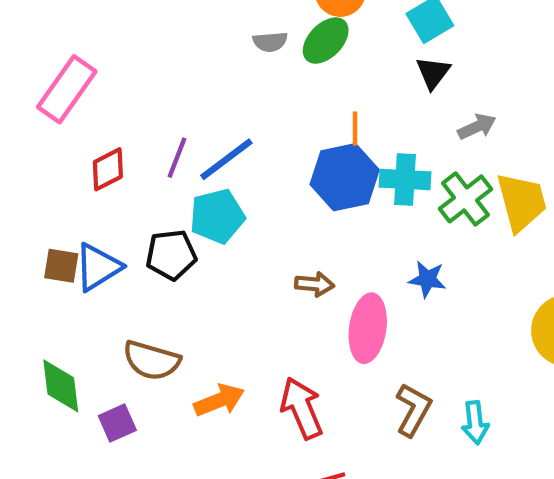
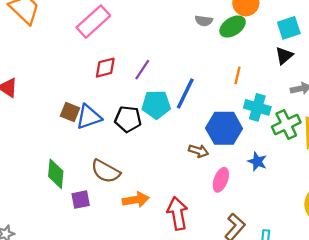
blue line: (226, 159) -> (185, 93), moved, turned -40
blue hexagon: (345, 177) -> (224, 128), moved
pink ellipse: (368, 328) -> (221, 180), size x0.7

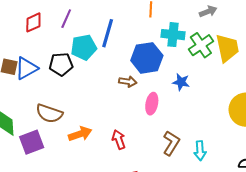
purple square: (81, 200) -> (32, 142), size x1.4
red arrow: (177, 213) -> (119, 140), size x0.7

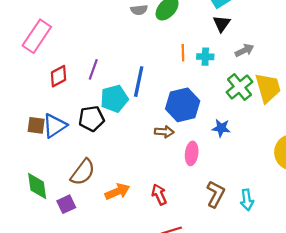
cyan cross: (173, 35) -> (205, 57), moved, size x0.7
brown semicircle: (49, 113) -> (83, 172), turned -68
purple square: (32, 142) -> (66, 204), size x0.7

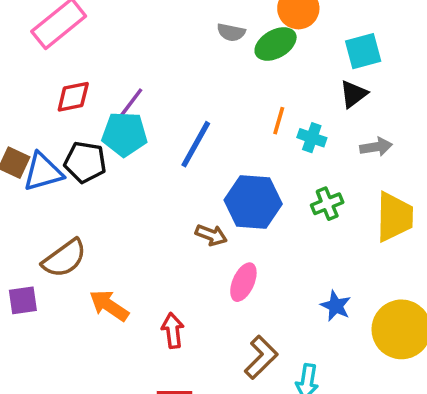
green cross: (240, 87) -> (327, 204), moved, size x0.7
cyan pentagon: (114, 99) -> (125, 134), moved
black pentagon: (91, 119) -> (85, 162), moved
blue star: (221, 128) -> (336, 306), moved
orange arrow: (117, 192) -> (109, 305), turned -140

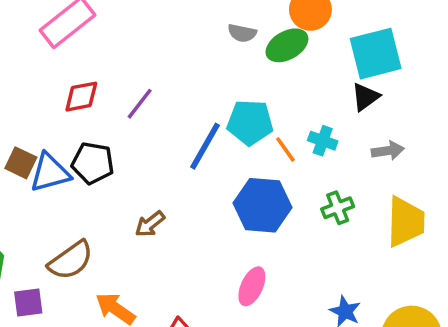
cyan square: (363, 51) -> (376, 54), size x1.4
orange line: (279, 121) -> (285, 149), moved, turned -52
cyan pentagon: (125, 134) -> (250, 122), moved
brown arrow: (211, 235) -> (150, 224), moved, turned 120

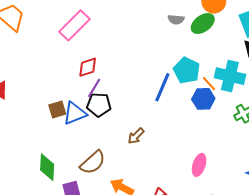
purple line: (140, 104) -> (94, 88), moved
cyan pentagon: (250, 122) -> (187, 70), turned 30
cyan cross: (323, 141) -> (230, 76), size x1.8
brown square: (21, 163) -> (57, 110), turned -36
blue hexagon: (262, 205) -> (203, 99), moved, size x0.7

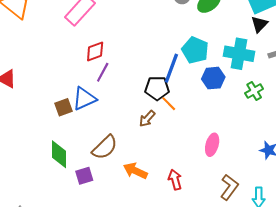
orange line: (209, 84) -> (169, 104), moved
black pentagon: (99, 105) -> (157, 88), moved
brown square: (57, 110) -> (64, 107), moved

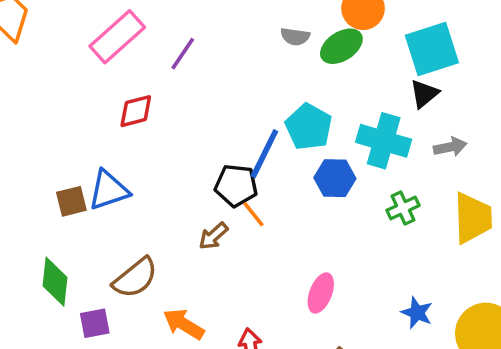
purple line: (103, 72) -> (183, 54), moved

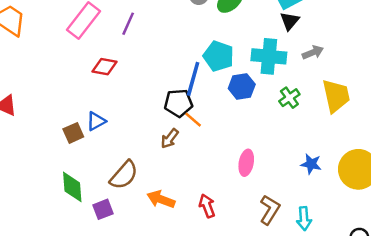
red diamond: (136, 111) -> (104, 67), turned 35
blue triangle: (109, 190) -> (96, 121), size x0.7

